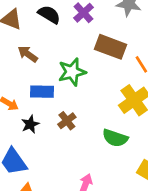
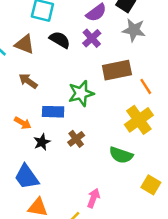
brown rectangle: (110, 47) -> (117, 70), turned -32
brown arrow: (28, 54) -> (28, 81), moved

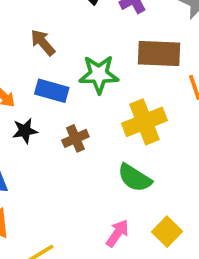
brown arrow: (28, 81) -> (43, 43), moved
yellow cross: (139, 120) -> (144, 122), moved
pink arrow: (93, 198) -> (117, 233), moved

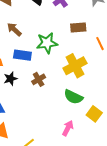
brown rectangle: (159, 54) -> (78, 28), size x0.7
yellow square: (167, 232) -> (94, 114), moved

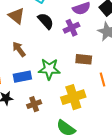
blue rectangle: (22, 55) -> (22, 77), turned -30

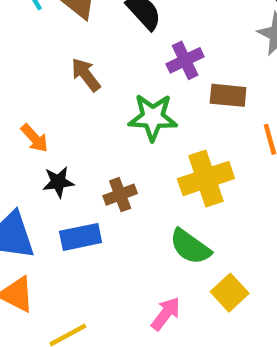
purple cross: (72, 28) -> (185, 60), moved
blue rectangle: (22, 77) -> (81, 237), moved

